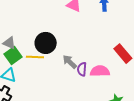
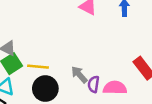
black circle: (46, 43) -> (45, 89), moved

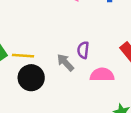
purple semicircle: (94, 84) -> (83, 50), moved

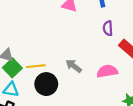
purple semicircle: (83, 50) -> (108, 28), moved

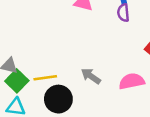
purple semicircle: (108, 28) -> (123, 13), moved

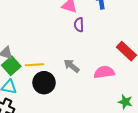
purple semicircle: (123, 13) -> (79, 25), moved

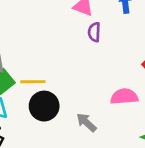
gray arrow: (71, 66) -> (86, 122), moved

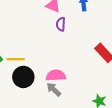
pink semicircle: (124, 97) -> (56, 75), moved

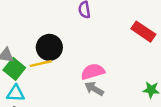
black circle: (23, 77) -> (49, 47), moved

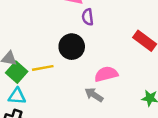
black circle: (49, 47) -> (72, 47), moved
pink semicircle: (93, 72) -> (106, 74), moved

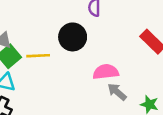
gray arrow: (94, 95) -> (117, 92), moved

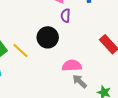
yellow line: (38, 56) -> (20, 50), turned 42

